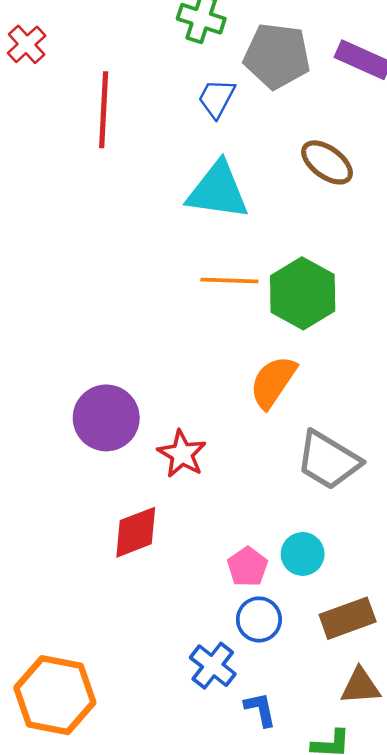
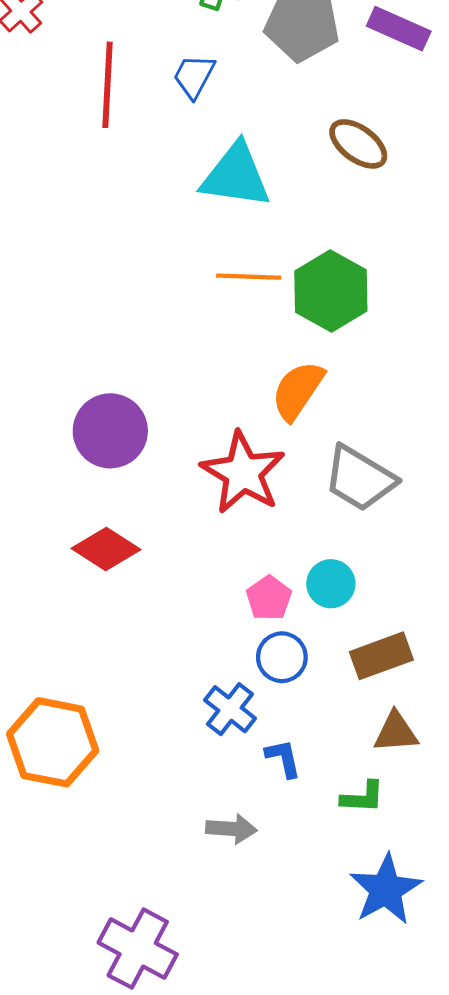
blue trapezoid: (217, 98) -> (194, 76), moved
red star: (182, 454) -> (243, 473), moved, size x1.5
red diamond: (136, 532) -> (106, 549), moved, turned 54

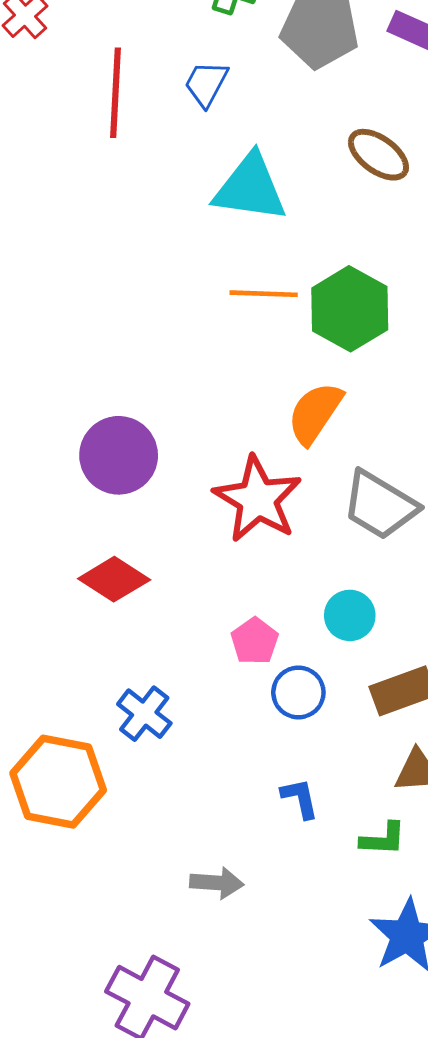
pink pentagon: (269, 598) -> (255, 641), moved
blue cross: (230, 709) -> (144, 714), moved
gray arrow: (231, 829) -> (217, 883), moved

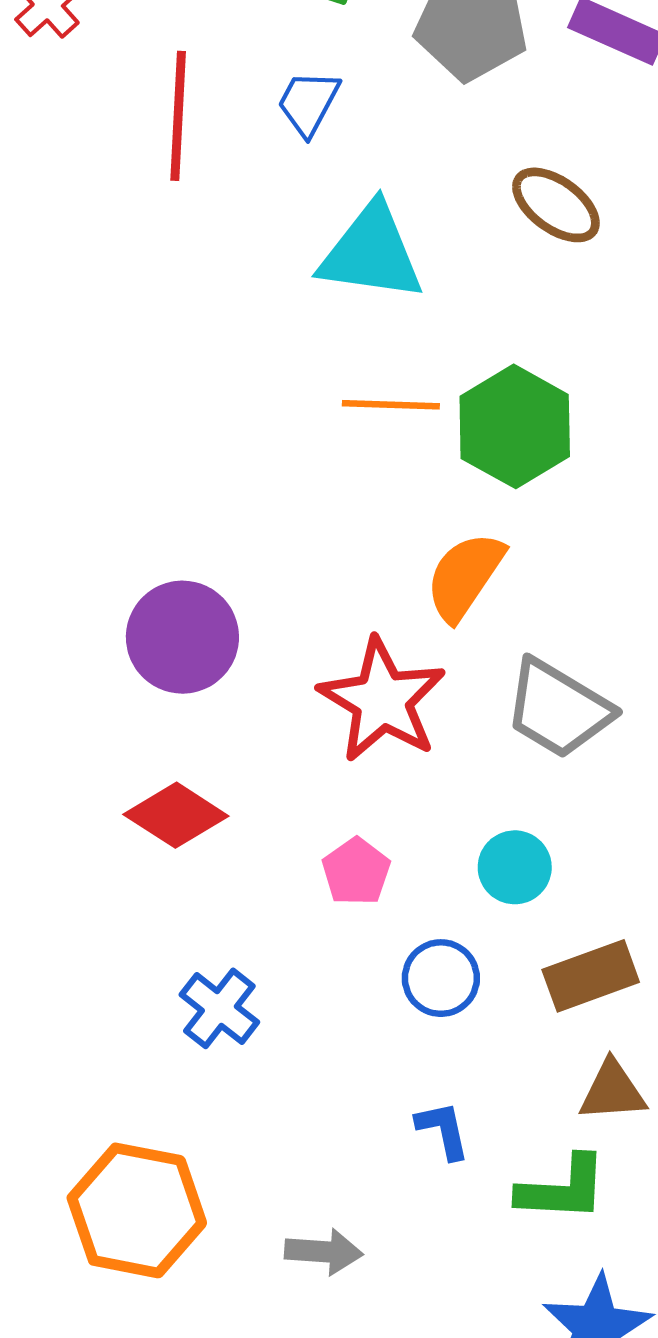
pink pentagon: (255, 641) -> (356, 872), moved
orange hexagon: (58, 782) -> (137, 1210), moved
green L-shape: (383, 839) -> (562, 1189), size x1.4

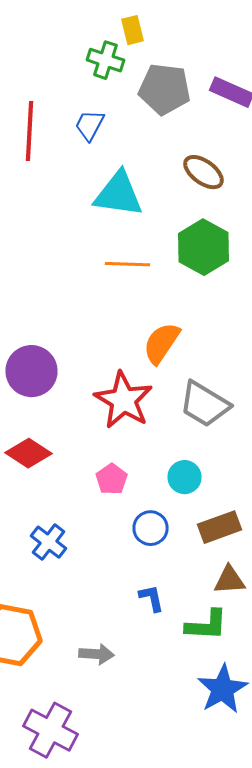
green hexagon: (515, 426) -> (204, 247), moved

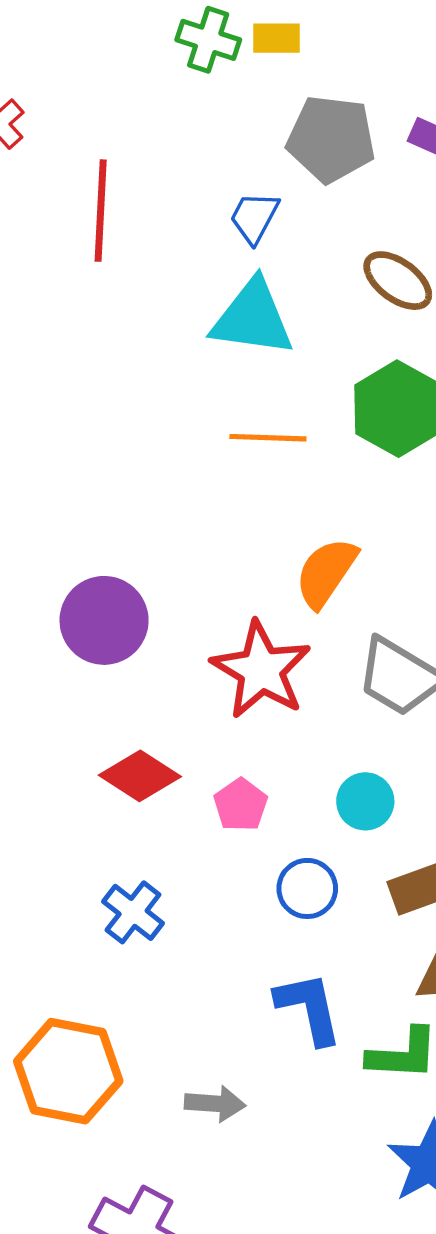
yellow rectangle: (132, 30) -> (277, 38), turned -76
green cross: (106, 60) -> (208, 40), moved
blue trapezoid: (90, 125) -> (254, 217), moved
red diamond: (28, 453) -> (140, 776), moved
blue L-shape: (152, 598) -> (309, 1008), size x1.6

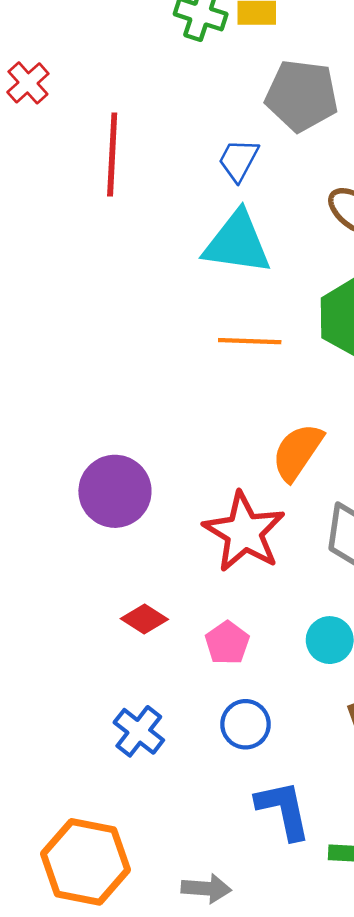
red diamond: (140, 776) -> (144, 619), size x0.7
blue circle: (307, 888) -> (246, 724), moved

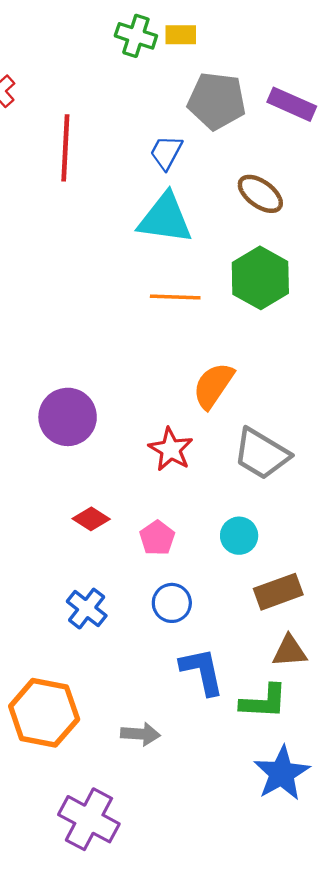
red star: (244, 532) -> (171, 449), size x0.7

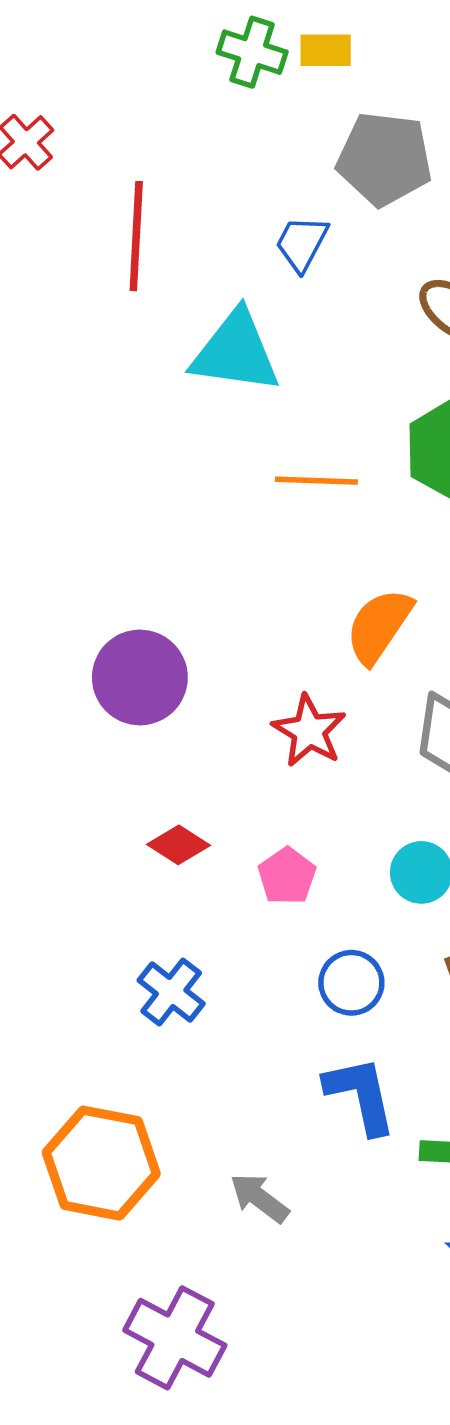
cyan triangle: (165, 219) -> (236, 352), moved
blue circle: (172, 603) -> (351, 983), moved
gray arrow: (140, 734) -> (259, 1198), turned -147

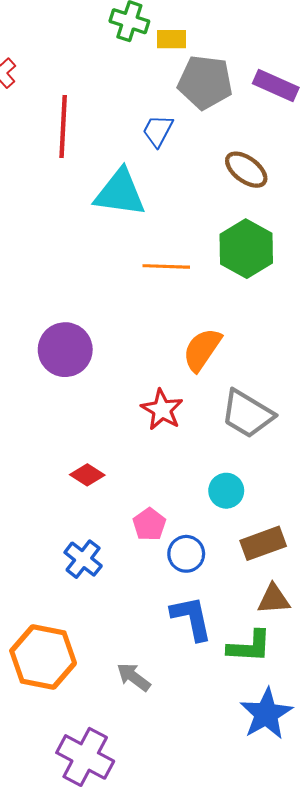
yellow rectangle: (326, 50) -> (171, 39), moved
purple circle: (140, 677) -> (65, 350), moved
pink pentagon: (287, 876) -> (149, 524), moved

